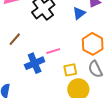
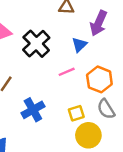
pink line: (53, 51) -> (67, 72), moved

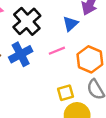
blue cross: (33, 110) -> (21, 54), moved

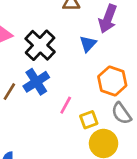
pink line: (57, 51) -> (66, 105), moved, turned -35

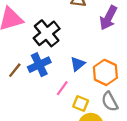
blue triangle: (88, 44) -> (78, 64), moved
yellow square: (89, 120) -> (81, 103), turned 35

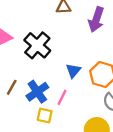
blue cross: (39, 65) -> (37, 92), moved
yellow square: (81, 103) -> (45, 116), moved

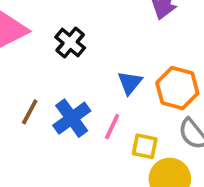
black cross: (37, 45) -> (70, 42), size x0.7
yellow square: (45, 116) -> (145, 146), moved

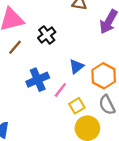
brown line: (30, 112) -> (15, 47), moved
yellow square: (145, 146) -> (77, 106), turned 35

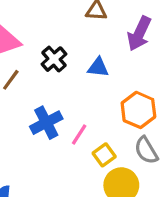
blue triangle: (76, 66) -> (98, 67), moved, turned 49

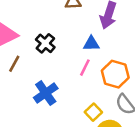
blue triangle: (98, 67) -> (91, 44), moved
pink line: (79, 135) -> (85, 68), moved

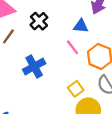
pink line: (85, 68) -> (73, 47), turned -70

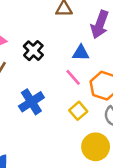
yellow square: (76, 89) -> (78, 111), moved

